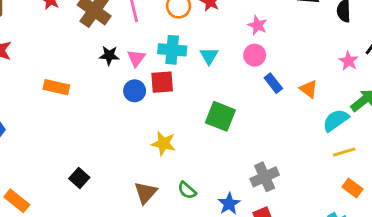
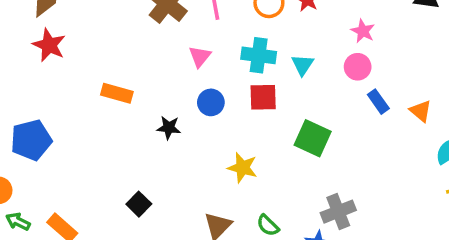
black star: (109, 55) -> (169, 128), moved
pink triangle: (136, 58) -> (200, 56), moved
red square: (162, 82) -> (263, 97), moved
gray cross: (265, 177) -> (338, 212), moved

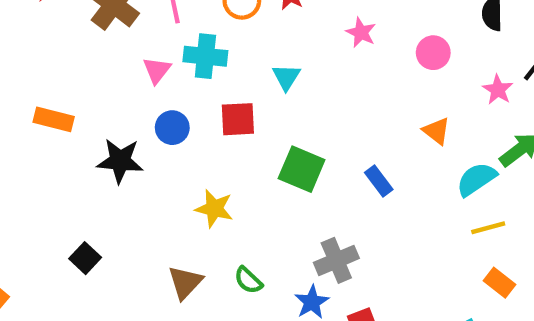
cyan cross: (259, 55) -> (205, 56), moved
pink circle: (358, 67) -> (433, 53), moved
blue rectangle: (378, 102) -> (379, 181), moved
black star: (169, 128) -> (120, 161), size x1.5

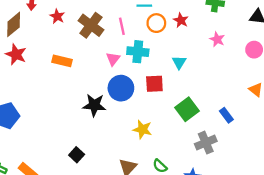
orange rectangle: (54, 119) -> (62, 61), moved
blue circle: (172, 128) -> (121, 88), size x1.5
green square: (302, 169) -> (187, 109), turned 30
gray cross: (336, 260) -> (206, 143), moved

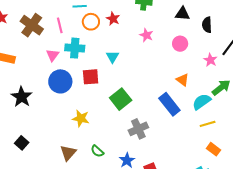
black star: (94, 105) -> (22, 97), moved, turned 30
blue rectangle: (226, 115) -> (169, 104), moved, size x1.6

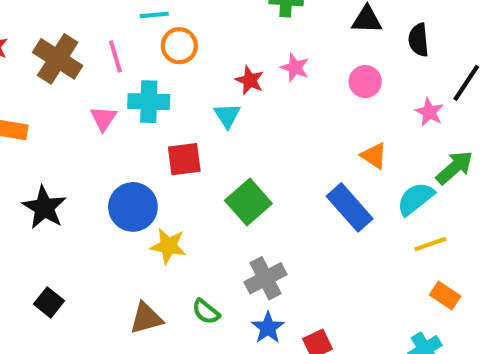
red star: (113, 19) -> (250, 80), moved
blue circle: (60, 81) -> (133, 207), moved
gray cross: (138, 129) -> (265, 278), moved
brown triangle: (68, 153) -> (146, 318), turned 36

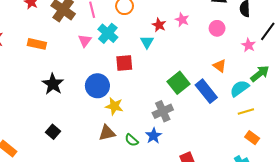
cyan cross: (149, 102) -> (108, 33), turned 36
green square: (248, 202) -> (178, 83), moved
gray cross: (265, 278) -> (163, 111), moved
brown triangle: (146, 318) -> (107, 133), moved
blue star: (268, 328) -> (154, 136), moved

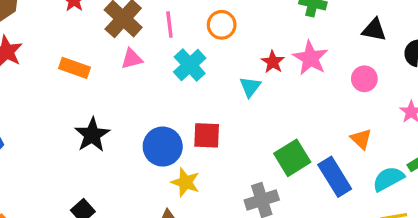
pink star: (182, 20) -> (310, 58), size x1.5
pink triangle: (85, 41) -> (132, 59), moved, turned 32
red square: (124, 63) -> (207, 135), moved

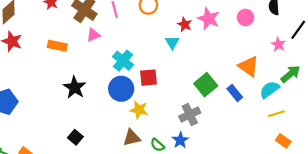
cyan cross: (190, 65) -> (123, 61), moved
pink circle: (364, 79) -> (246, 17), moved
orange triangle: (361, 139) -> (248, 66), size x1.5
blue rectangle: (335, 177) -> (235, 93), size x0.7

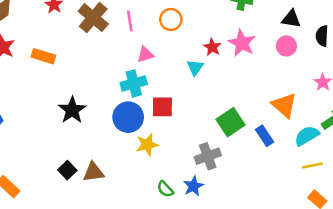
pink triangle: (93, 35) -> (145, 55), moved
orange rectangle: (57, 46) -> (43, 56), moved
cyan cross: (123, 61) -> (134, 83), turned 30
yellow star: (139, 110) -> (147, 145), turned -30
brown triangle: (132, 138) -> (93, 172), moved

